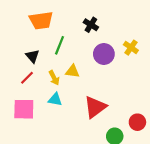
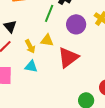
green line: (60, 45) -> (49, 13), moved
red triangle: (95, 107) -> (68, 57), moved

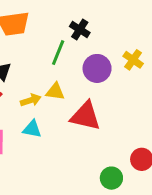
yellow arrow: (30, 46) -> (31, 100), turned -80
red triangle: (68, 57) -> (85, 116), turned 50

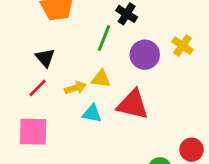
cyan triangle: (32, 129) -> (92, 114), moved

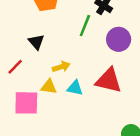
yellow triangle: (101, 79) -> (49, 87), moved
red line: (38, 88) -> (15, 67), moved

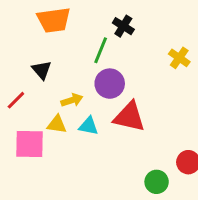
purple circle: (119, 39) -> (110, 84), moved

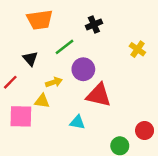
black cross: (123, 26) -> (94, 24), turned 35
green line: (101, 50) -> (64, 47), moved, turned 30
cyan triangle: (89, 126) -> (77, 122), moved

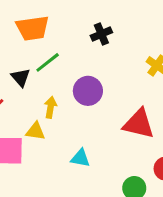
green line: (64, 47) -> (48, 62), moved
yellow arrow: (54, 82) -> (51, 107), turned -63
red triangle: (99, 95) -> (139, 124), moved

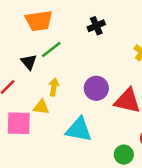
purple circle: (88, 91) -> (96, 88), moved
cyan triangle: (80, 158) -> (79, 130), size x1.6

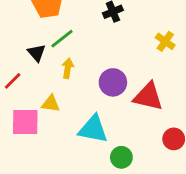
yellow arrow: (54, 87) -> (68, 68), moved
green circle: (124, 155) -> (121, 157), moved

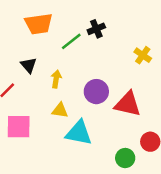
green line: (62, 39) -> (71, 41), moved
yellow triangle: (51, 104) -> (60, 110), moved
green circle: (121, 157) -> (125, 158), moved

